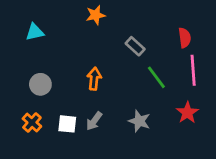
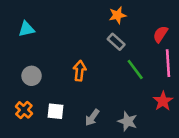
orange star: (96, 15) -> (117, 15), moved
red semicircle: (185, 38) -> (160, 34), turned -138
gray arrow: (94, 121) -> (92, 118), moved
gray star: (139, 121) -> (128, 121), moved

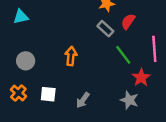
red semicircle: (160, 34) -> (128, 21), moved
red star: (163, 101) -> (141, 78), moved
gray star: (128, 121) -> (129, 100), moved

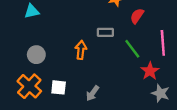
gray rectangle: (105, 29) -> (105, 32), moved, turned -42
orange cross: (18, 93) -> (29, 86), size x1.5
gray star: (129, 100) -> (160, 93), moved

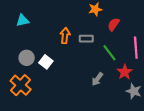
orange arrow: (81, 50) -> (65, 36), moved
white square: (59, 87) -> (46, 62), moved, turned 32
gray arrow: (93, 93) -> (97, 79), moved

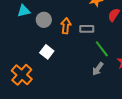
green line: (109, 53) -> (102, 49), moved
gray circle: (27, 58) -> (44, 20), moved

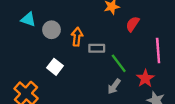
cyan triangle: (24, 11) -> (28, 19), turned 32
gray rectangle: (87, 29) -> (97, 48), moved

